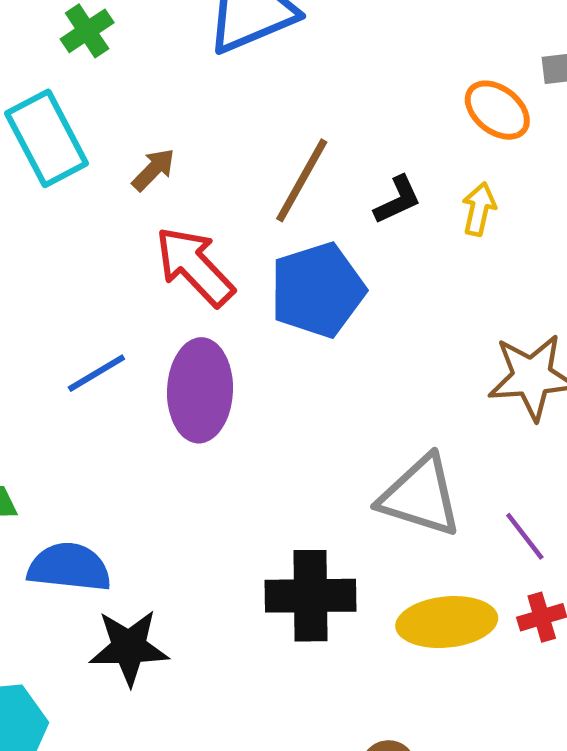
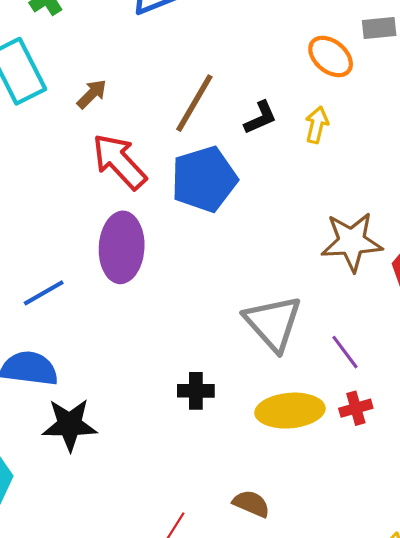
blue line: (96, 373) -> (44, 293), moved
gray triangle: (420, 496) -> (273, 323), turned 30
black cross: (311, 596) -> (196, 391), size x0.6

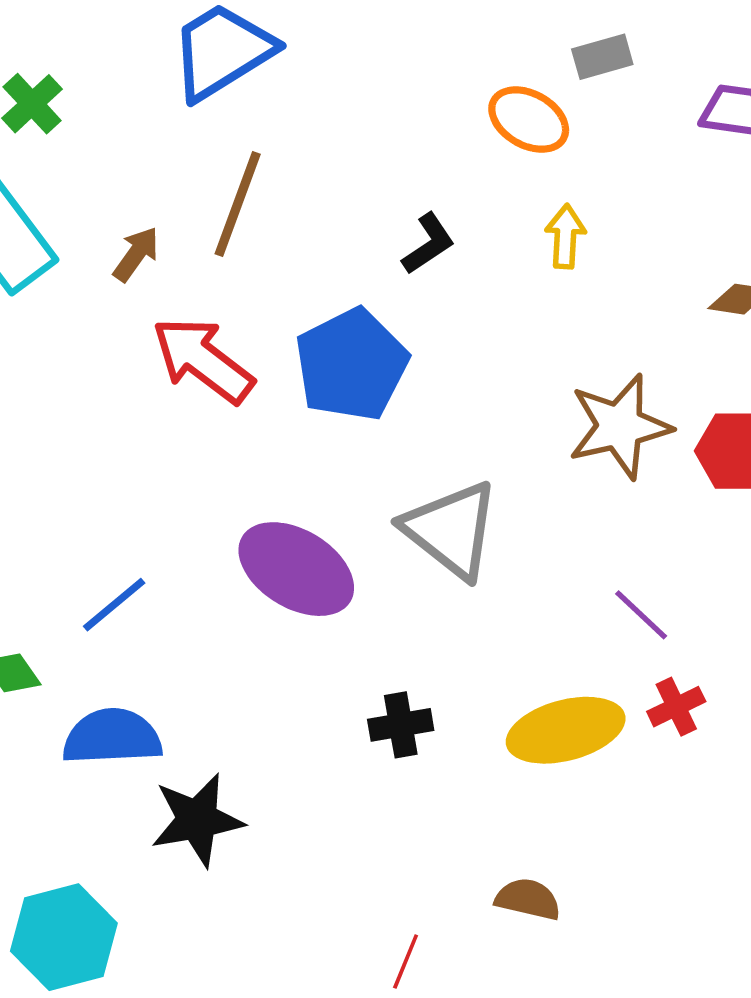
brown line: (194, 103) -> (238, 204), moved
yellow arrow: (317, 125) -> (565, 236), moved
purple ellipse: (122, 247) -> (296, 569), moved, turned -52
gray triangle: (273, 323) -> (451, 530), moved

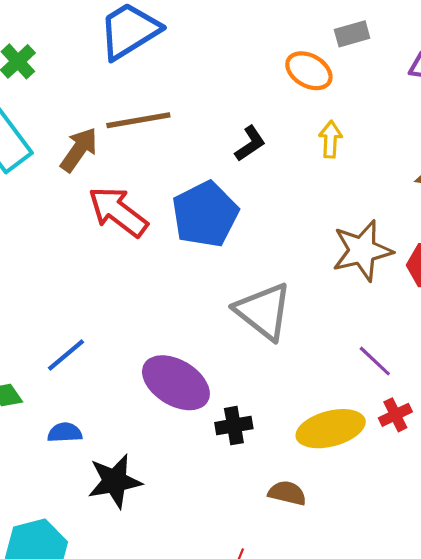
brown line: (238, 204) -> (138, 120), turned 60
brown arrow: (136, 254) -> (79, 150), size x1.4
purple ellipse: (296, 569) -> (176, 383), moved
blue semicircle: (112, 737) -> (65, 433), size x0.6
brown semicircle: (528, 899) -> (287, 493), moved

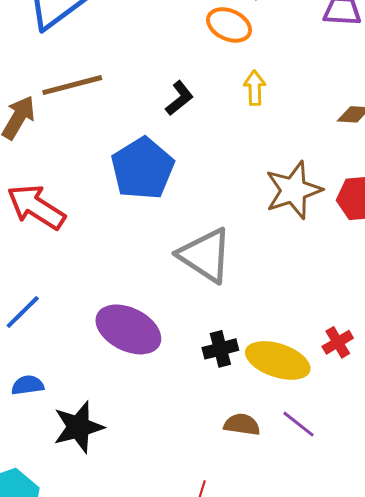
red arrow: (118, 212) -> (36, 207), moved
purple line: (375, 361) -> (298, 424), moved
black cross: (234, 426) -> (220, 349), moved
yellow ellipse: (331, 429) -> (278, 360), turned 38

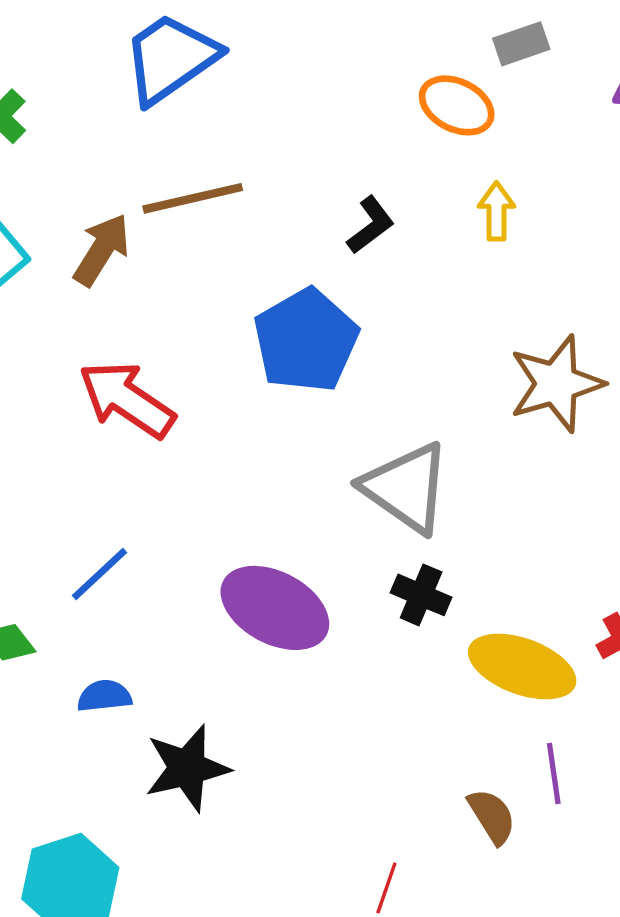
black cross: (220, 349) -> (421, 595), moved, turned 36
purple line: (298, 424) -> (554, 773), turned 42
brown semicircle: (242, 425) -> (492, 816), moved, turned 48

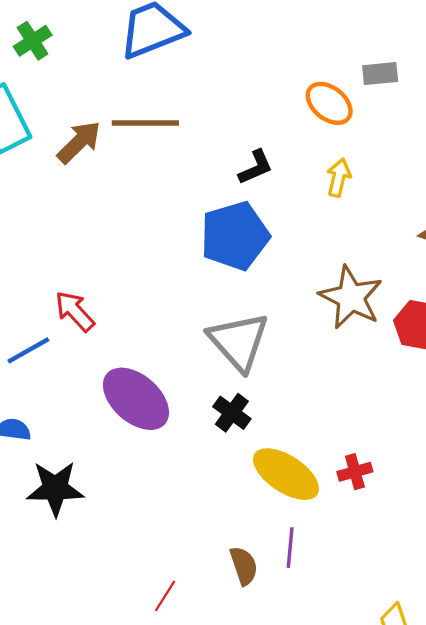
blue pentagon: (306, 341) -> (235, 236), moved
brown star: (556, 384) -> (351, 297), turned 30
red arrow: (127, 399) -> (75, 311), moved, size x0.7

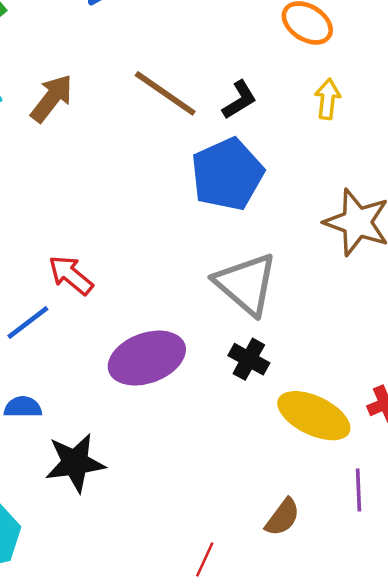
brown line: (145, 123) -> (165, 93), moved, turned 42
purple ellipse: (136, 399) -> (147, 358), turned -54
purple line: (290, 548) -> (358, 490), moved
brown semicircle: (244, 566) -> (283, 517), turned 63

